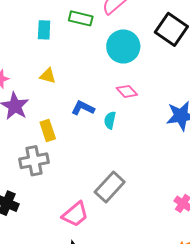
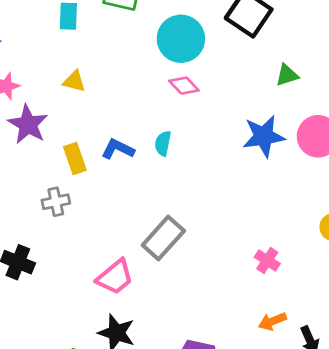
pink diamond: (127, 91) -> (184, 86), moved
blue L-shape: (83, 108) -> (118, 149), moved
gray cross: (34, 161) -> (56, 202), size x0.7

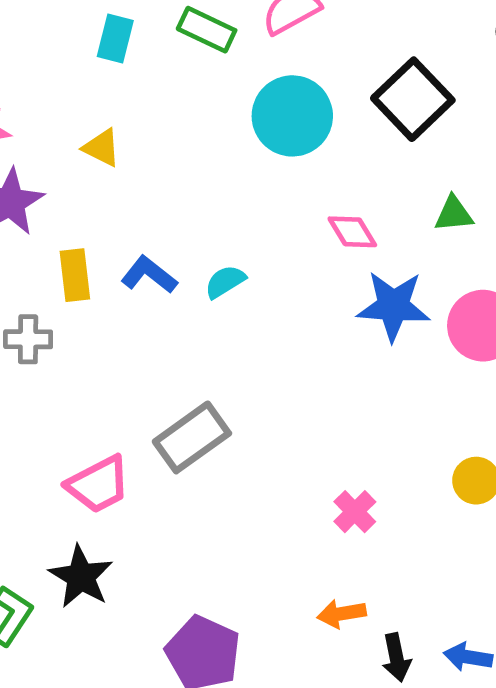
pink diamond: (184, 86) -> (352, 232), moved
cyan semicircle: (163, 143) -> (225, 282), turned 35

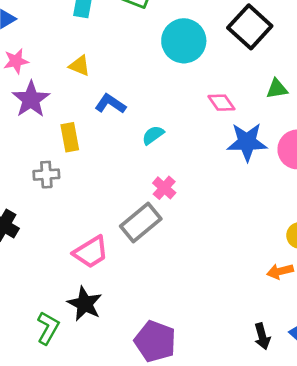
blue L-shape: (149, 275) -> (110, 104), moved
pink cross: (355, 512) -> (164, 188), moved
orange arrow: (342, 614) -> (280, 271), moved

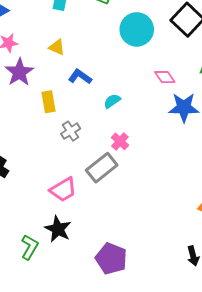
gray cross: (46, 175) -> (71, 131), moved, turned -30

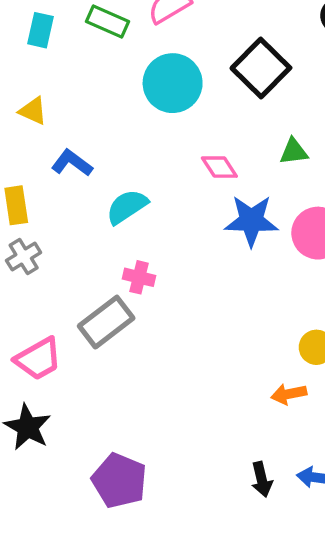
cyan semicircle: (112, 101) -> (127, 207), size x1.4
gray cross: (71, 131) -> (24, 256), moved
pink cross: (120, 141) -> (139, 277), turned -30

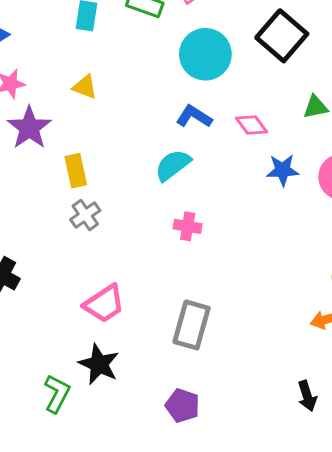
blue L-shape: (72, 163) -> (194, 116), moved
blue star: (251, 221) -> (283, 170), size x0.7
gray rectangle: (106, 322) -> (192, 325), moved, turned -33
purple pentagon: (119, 481) -> (182, 406), size x0.7

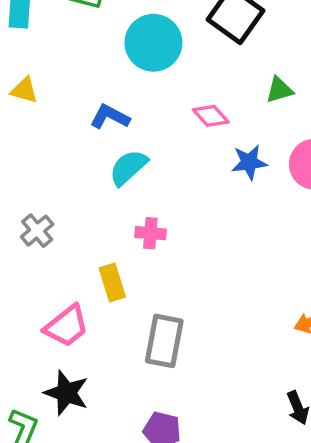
blue L-shape: (194, 116) -> (110, 117), moved
yellow rectangle: (76, 171) -> (112, 283), moved

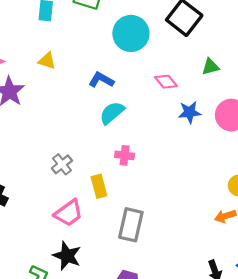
gray cross: (37, 231) -> (62, 164), moved

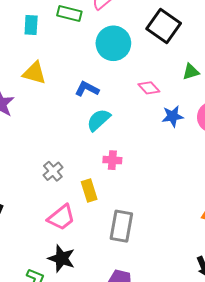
yellow triangle: (47, 61) -> (34, 73), size x1.4

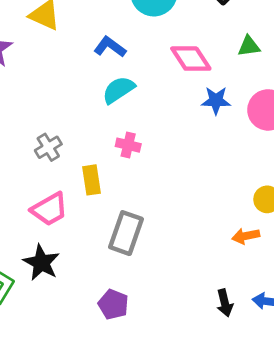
pink diamond: (149, 88) -> (191, 59), size x1.4

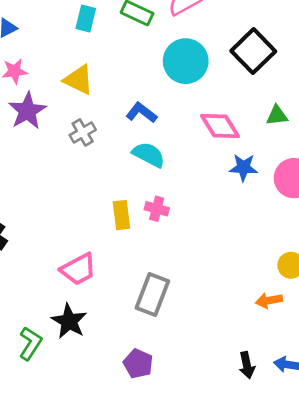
cyan semicircle: (118, 90) -> (149, 155), turned 60
gray cross: (48, 147) -> (83, 132), moved
yellow rectangle: (92, 180) -> (121, 215), moved

